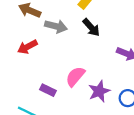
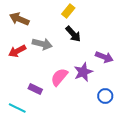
gray arrow: (56, 26) -> (42, 44), moved
purple star: (99, 91) -> (83, 72), moved

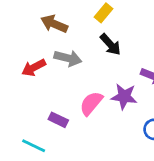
brown arrow: (19, 19) -> (54, 24), moved
purple star: (83, 72) -> (124, 96), turned 30

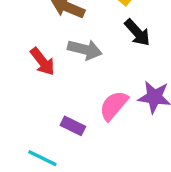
red arrow: (34, 68) -> (42, 61), turned -100

